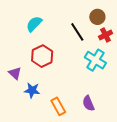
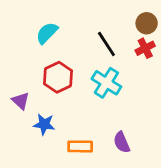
brown circle: (97, 17) -> (147, 23), moved
cyan cross: (95, 60) -> (106, 83), moved
orange rectangle: (58, 106) -> (80, 146), turned -60

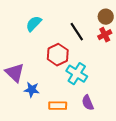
red hexagon: (58, 77) -> (58, 55), moved
cyan cross: (106, 83) -> (77, 74), moved
purple triangle: (21, 101) -> (15, 73), size x1.5

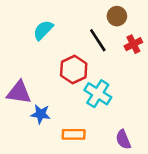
brown circle: (106, 17) -> (117, 16), moved
purple triangle: (15, 73) -> (19, 92), turned -35
purple semicircle: (88, 103) -> (123, 139), moved

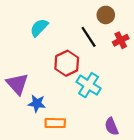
purple triangle: (19, 92) -> (17, 84), turned 40
orange rectangle: (74, 134) -> (55, 123), moved

